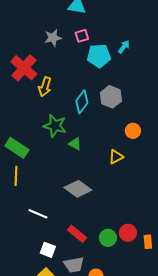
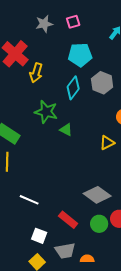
cyan pentagon: (99, 56) -> (80, 55), moved
gray diamond: (78, 189) -> (97, 195), moved

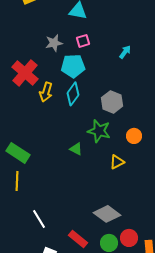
cyan pentagon: (80, 55) -> (73, 66), moved
cyan diamond: (73, 88) -> (73, 94), moved
green star: (46, 112) -> (99, 131), moved
white line: (29, 200) -> (39, 219), turned 36

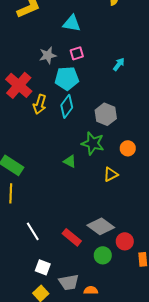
red circle: (129, 238) -> (125, 241), moved
red rectangle: (78, 239) -> (72, 237), moved

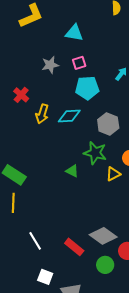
cyan pentagon: (67, 78) -> (87, 88), moved
red cross: (19, 85) -> (21, 95), size x0.6
cyan diamond: (67, 106) -> (69, 116), turned 50
yellow triangle: (111, 174) -> (113, 174), moved

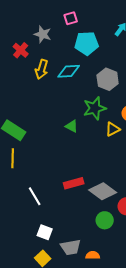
pink square: (79, 63) -> (71, 18), moved
gray star: (50, 65) -> (43, 34), moved, turned 30
green star: (95, 153) -> (95, 108), turned -30
red rectangle: (74, 247) -> (74, 183), moved, turned -54

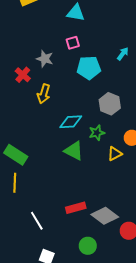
cyan diamond: (69, 71) -> (71, 122), moved
green star: (95, 108) -> (97, 133), size x0.7
green triangle: (72, 126) -> (74, 151), size x1.5
green circle: (105, 220) -> (88, 246), moved

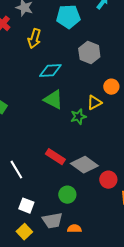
yellow arrow: (44, 94) -> (34, 39), moved
green star: (97, 133) -> (78, 117), moved
red rectangle: (76, 208) -> (55, 157), turned 48

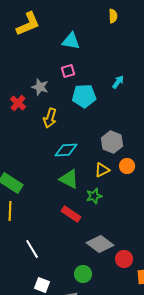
gray hexagon: (89, 53) -> (112, 142), moved
yellow triangle: (94, 103) -> (102, 170), moved
red rectangle: (55, 157) -> (71, 214), moved

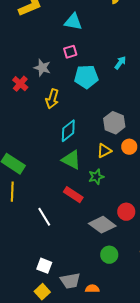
cyan diamond: (66, 150) -> (68, 131), turned -35
white line: (32, 249) -> (44, 217), moved
red circle: (124, 259) -> (126, 212), moved
green circle: (83, 274) -> (109, 255), moved

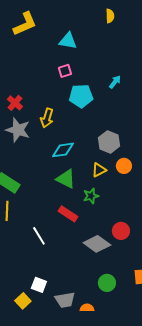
gray star: (42, 68) -> (18, 130), moved, size x1.4
cyan diamond: (68, 131) -> (63, 150), turned 30
green circle: (109, 255) -> (107, 283), moved
yellow square: (42, 292) -> (23, 301), moved

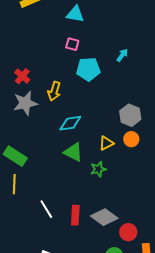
pink square: (65, 71) -> (72, 44), turned 32
gray star: (18, 130) -> (25, 103), turned -30
gray hexagon: (109, 142) -> (130, 115), moved
red rectangle: (68, 214) -> (75, 215), moved, turned 60
red circle: (121, 231) -> (128, 232), moved

